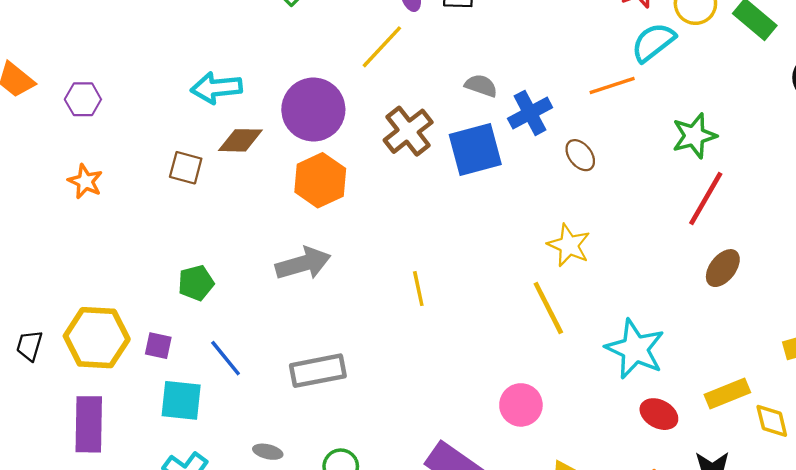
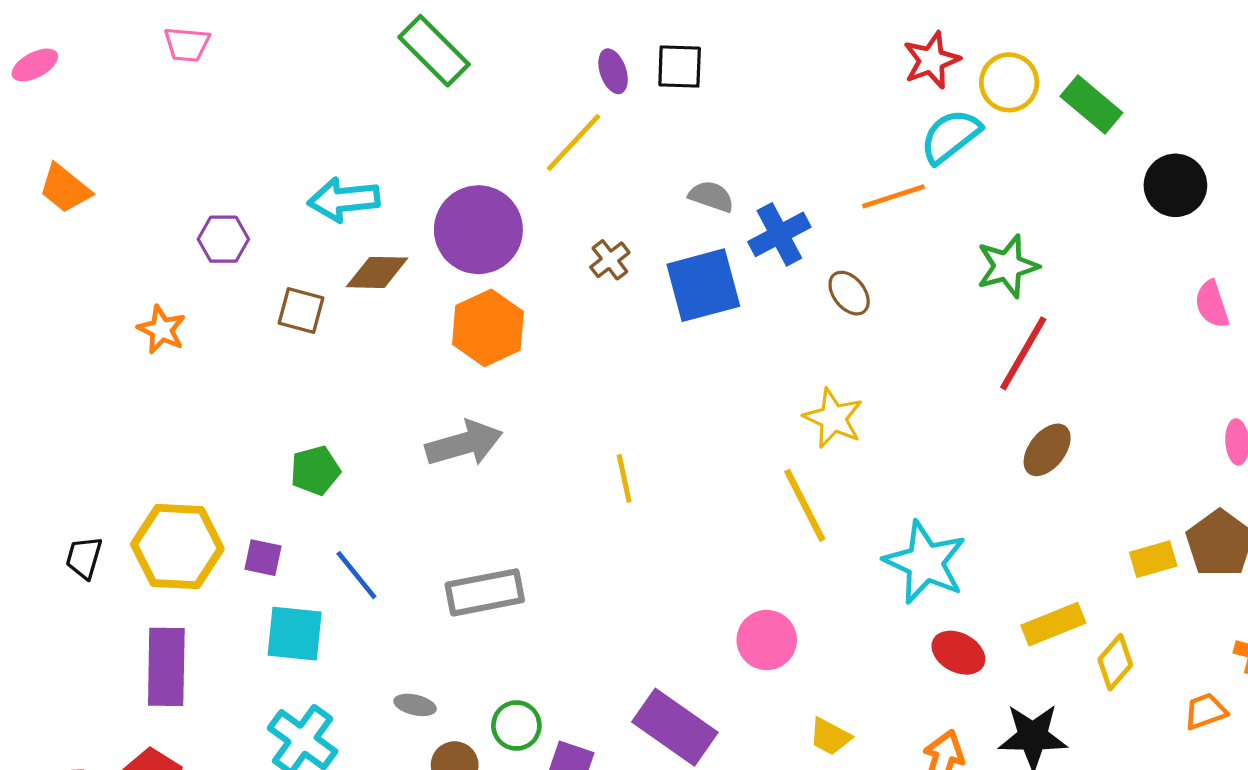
purple hexagon: (83, 99) -> (223, 239), moved
brown cross: (408, 131) -> (610, 260), size x0.6
yellow diamond: (772, 421) -> (1115, 662), turned 54

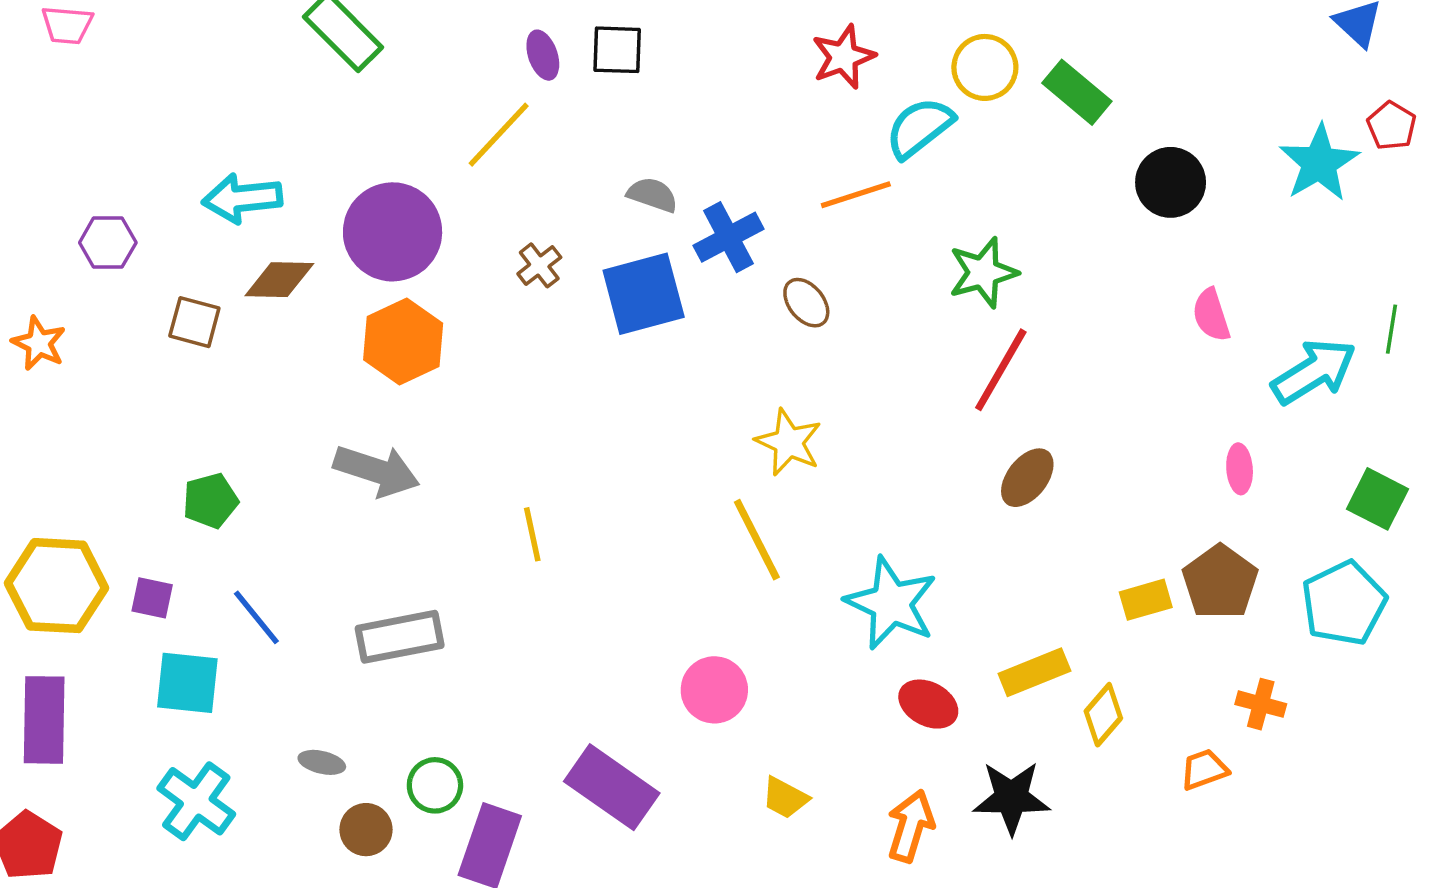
red star: (931, 60) -> (843, 57), moved
gray arrow: (464, 444) -> (377, 471), turned 34
yellow line: (624, 478) -> (532, 534), moved

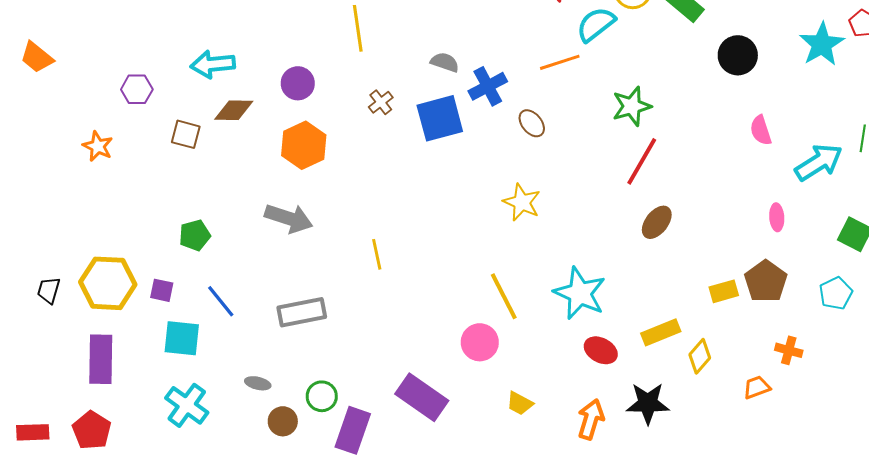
yellow line: (499, 135) -> (358, 28), turned -51
purple circle: (393, 232) -> (298, 83), size x0.6
yellow line: (757, 540) -> (504, 296), moved
cyan pentagon: (1344, 603) -> (836, 293), size x0.7

